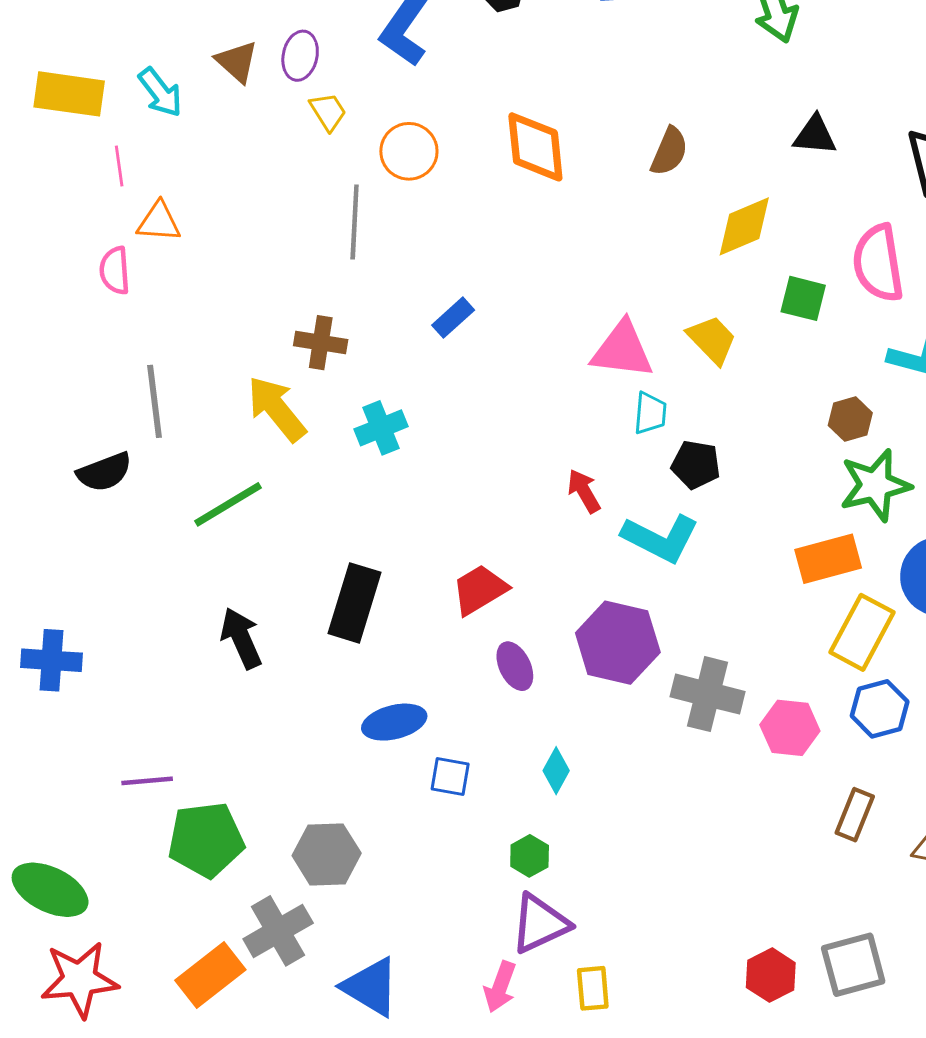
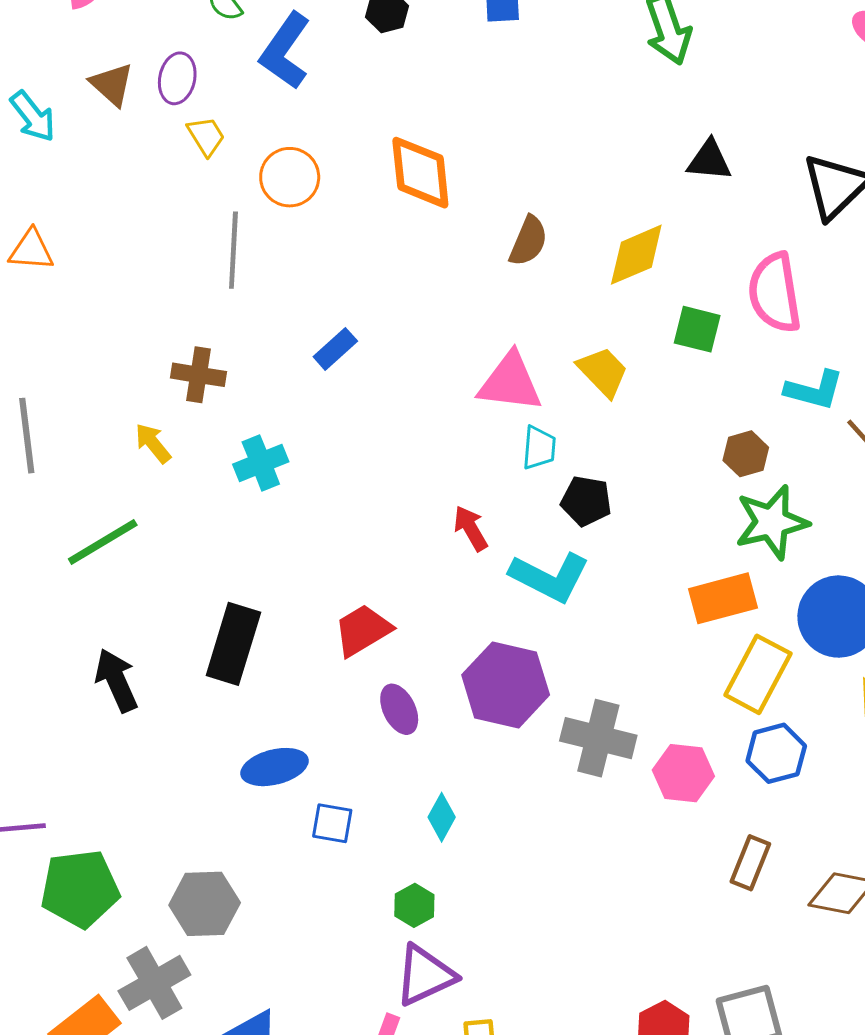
brown semicircle: (669, 151) -> (528, 241), moved
yellow arrow: (277, 409) -> (153, 443), size x0.6

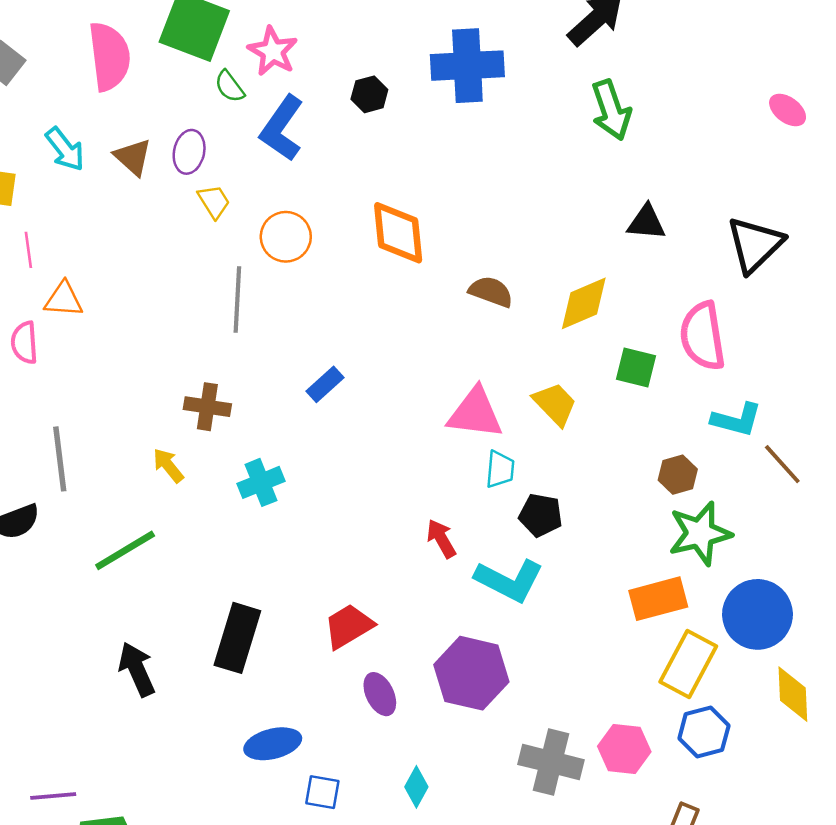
cyan arrow: (33, 116) -> (65, 149), moved
brown semicircle: (528, 241) -> (491, 292), turned -93
gray cross: (598, 738) -> (551, 762), moved

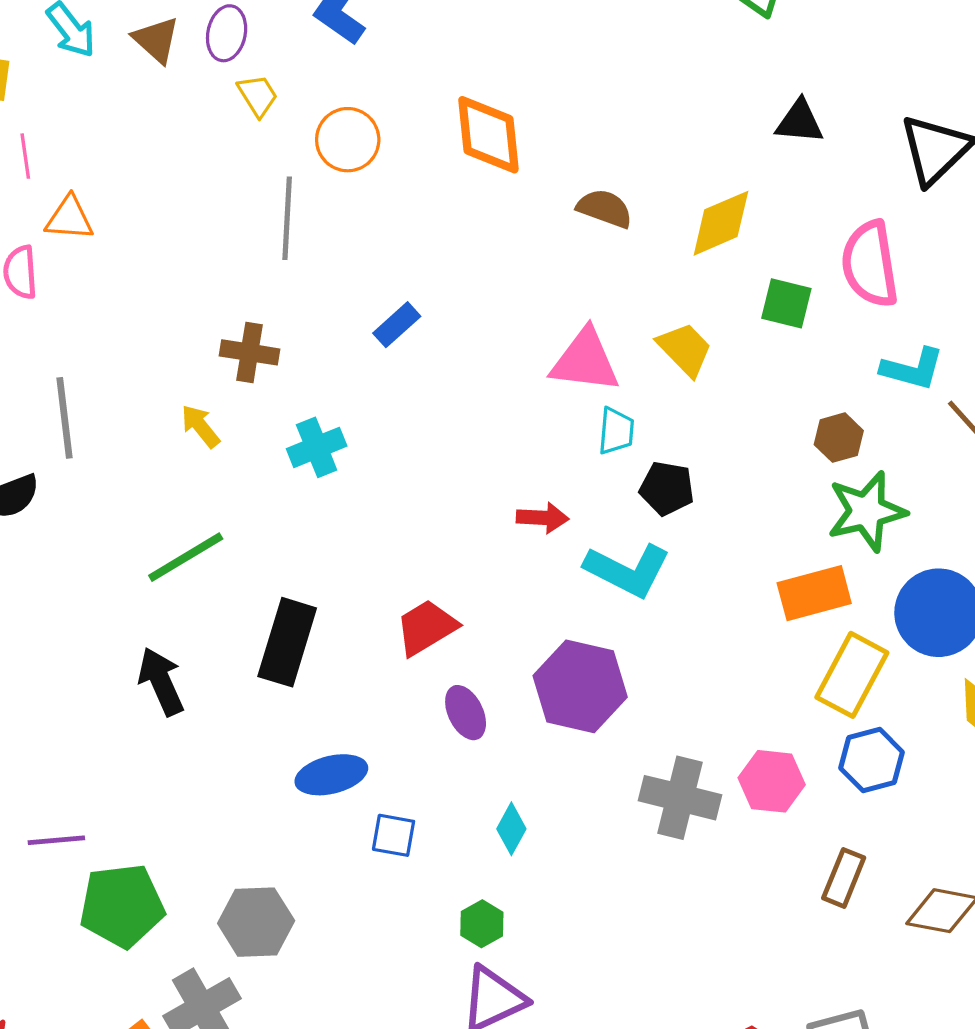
red arrow: (441, 539) -> (542, 518), turned 123
green line: (125, 550) -> (186, 557), moved

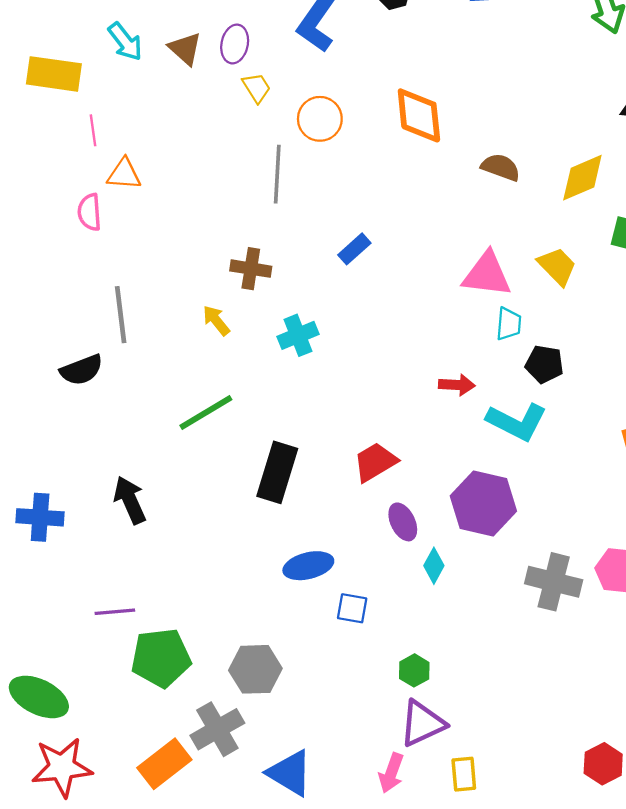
black arrow: (161, 681) -> (130, 500), moved
cyan diamond: (511, 829) -> (434, 566), moved

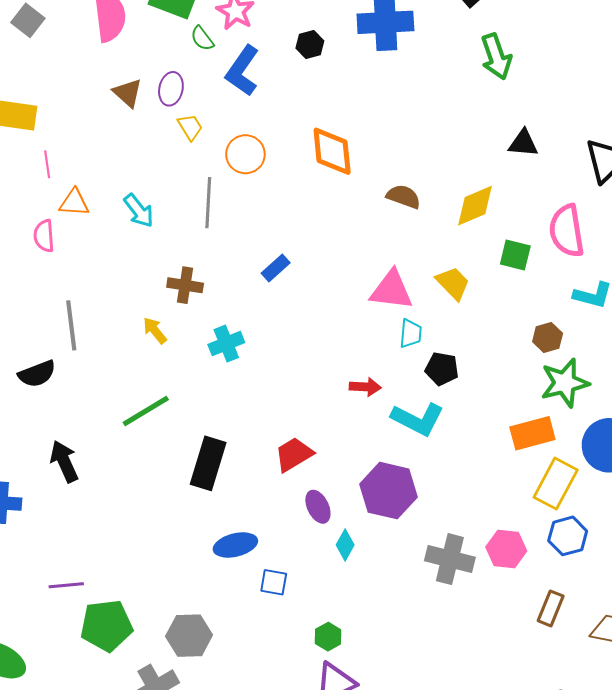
cyan arrow: (125, 42) -> (139, 211), moved
black arrow: (130, 500) -> (64, 461), moved

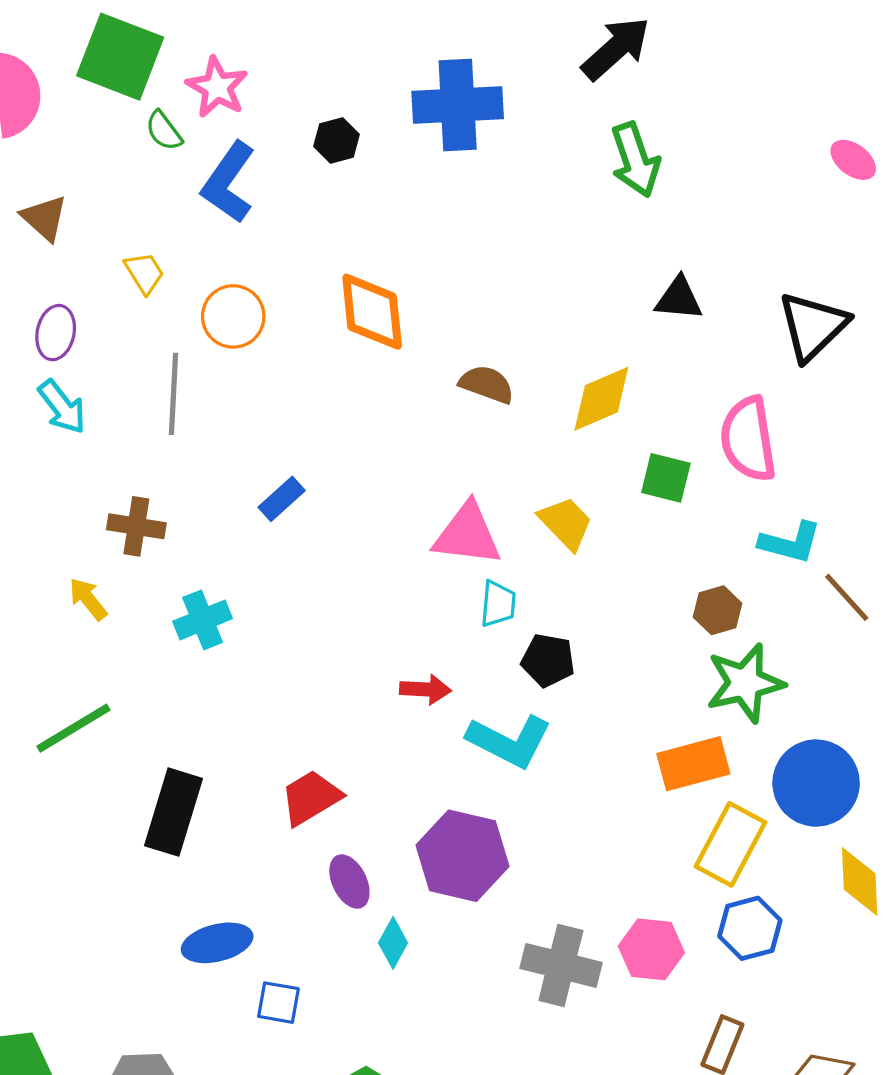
purple ellipse: (171, 89) -> (56, 333), moved

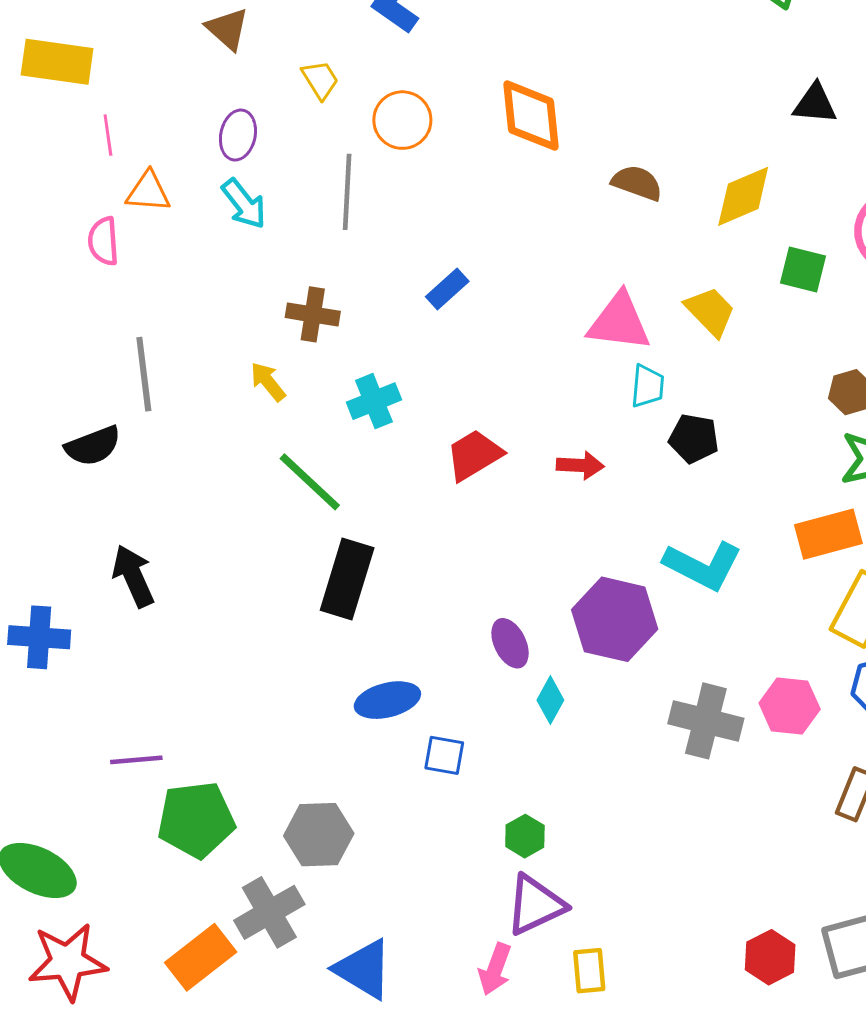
green line: (73, 728) -> (310, 482), moved, turned 74
cyan L-shape: (509, 741) -> (703, 566), moved
red trapezoid: (311, 798) -> (474, 455), moved

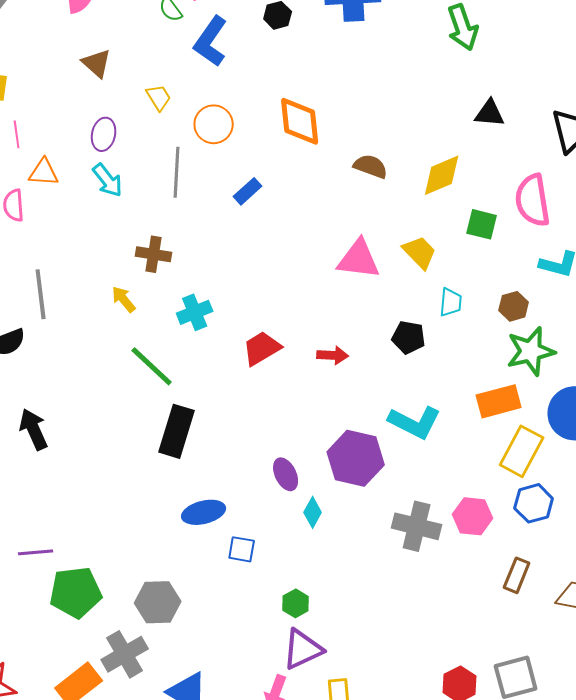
blue rectangle: (447, 289) -> (248, 191), moved
cyan trapezoid: (648, 386) -> (451, 302), moved

